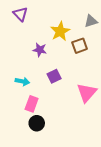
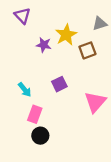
purple star: (40, 50) -> (44, 45), moved
cyan arrow: (22, 81) -> (25, 90), turned 40

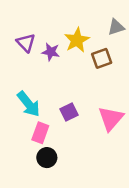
purple triangle: (22, 16) -> (26, 43), moved
purple square: (59, 84) -> (69, 112), moved
cyan arrow: (25, 90) -> (29, 104), size x1.5

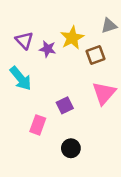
cyan arrow: (29, 104) -> (21, 78), moved
pink triangle: (111, 118) -> (104, 93), moved
black circle: (47, 158) -> (71, 148), moved

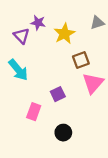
purple star: (48, 49) -> (38, 23), moved
brown square: (95, 55) -> (81, 60), moved

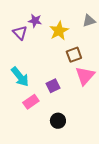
cyan arrow: (18, 70) -> (20, 77), moved
pink rectangle: (34, 112) -> (31, 102), turned 35

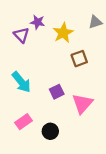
pink triangle: (85, 76) -> (82, 103), moved
pink rectangle: (31, 102) -> (24, 122), moved
black circle: (58, 121) -> (50, 131), moved

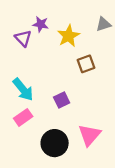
pink triangle: (82, 103) -> (89, 135), moved
pink rectangle: (24, 122) -> (23, 117), moved
black circle: (50, 131) -> (55, 143), size x1.5

